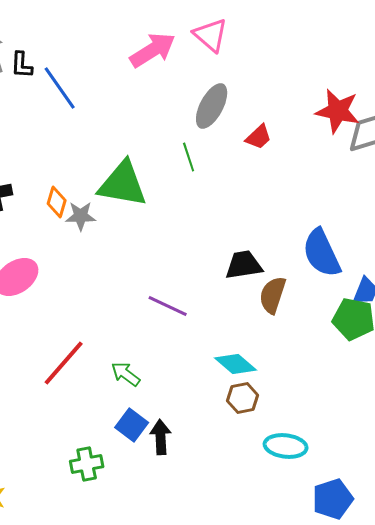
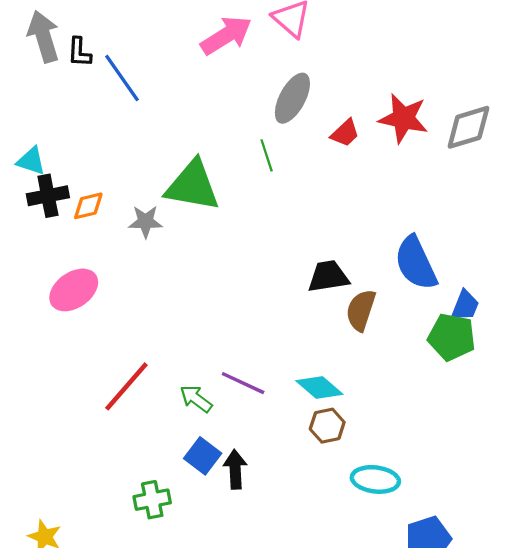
red star: (338, 111) -> (403, 118), moved
orange diamond: (57, 202) -> (88, 206), moved, turned 60
purple line: (168, 306) -> (243, 383), moved

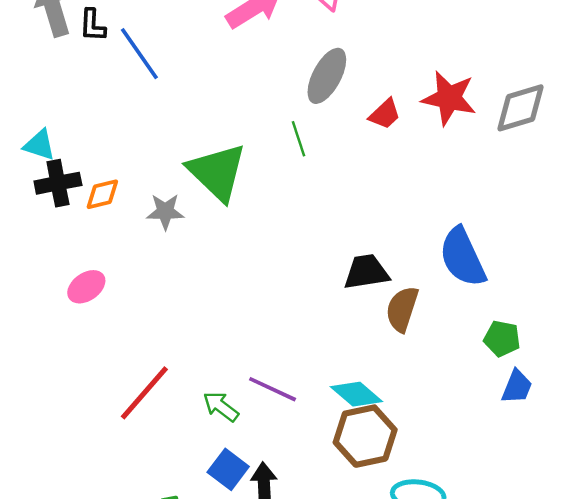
green triangle: (193, 186) -> (217, 172), turned 34
pink ellipse: (74, 290) -> (86, 287), size x0.7
blue trapezoid: (465, 306) -> (517, 387), moved
green pentagon: (452, 337) -> (502, 339), size x0.7
brown hexagon: (327, 426) -> (365, 436), size x1.6

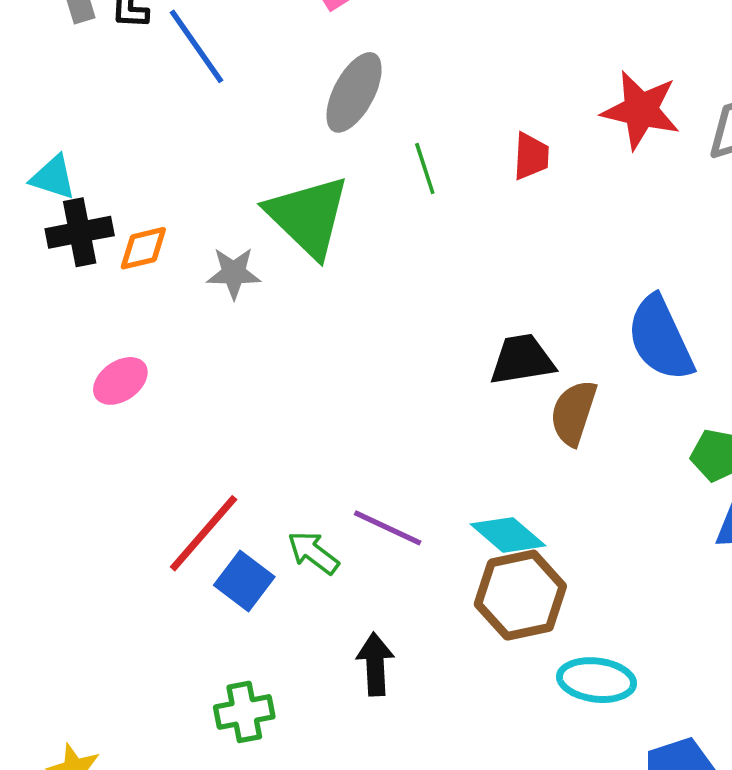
gray ellipse: (327, 76) -> (354, 92), moved
red trapezoid: (385, 114) -> (531, 156), moved, turned -44
blue square: (228, 469) -> (244, 581), moved

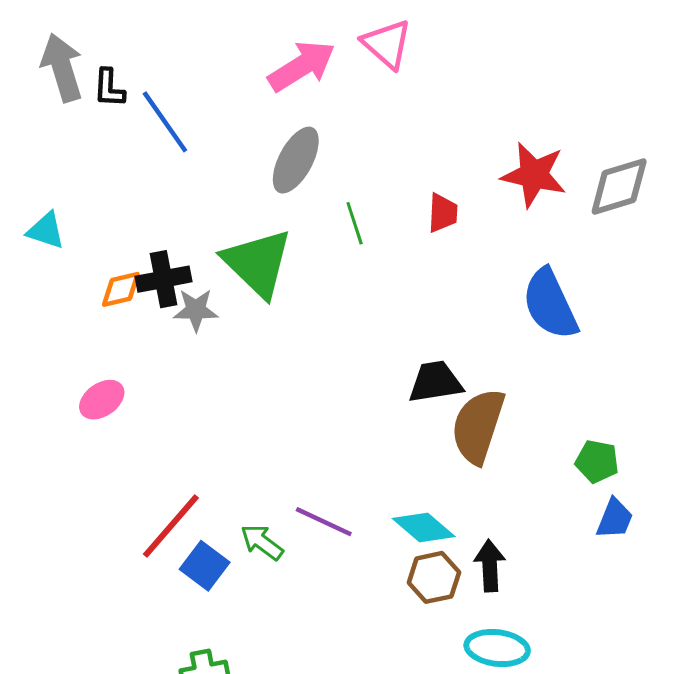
black cross: (80, 232) -> (163, 279), moved
blue semicircle: (660, 338) -> (550, 304), moved
brown semicircle: (574, 413) -> (478, 426), size x1.4
brown hexagon: (520, 595) -> (434, 577), size x0.7
black arrow: (375, 664) -> (490, 566), moved

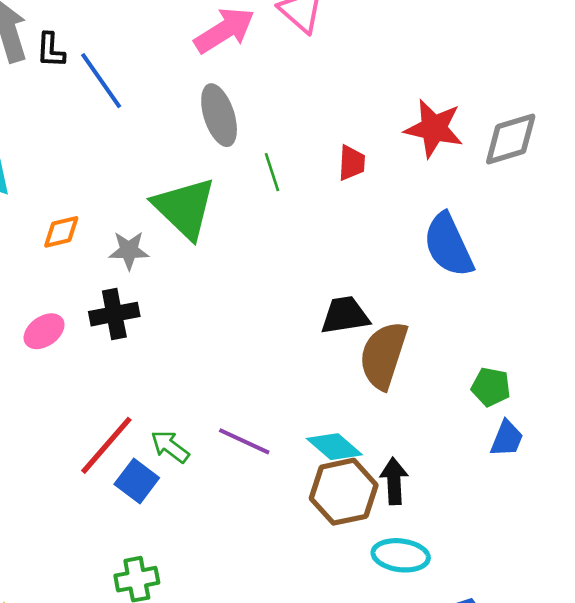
gray ellipse: (296, 160) -> (219, 115), turned -46
black cross: (163, 279) -> (114, 314), moved
green arrow: (262, 542) -> (170, 447), moved
brown hexagon: (434, 577) -> (344, 492), size x1.4

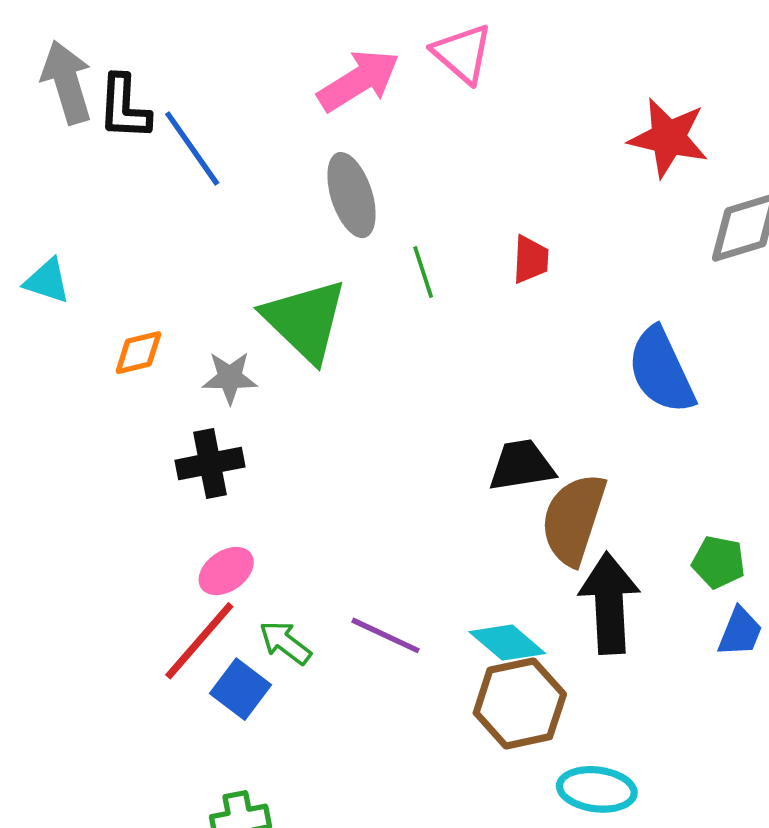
black L-shape: (51, 50) -> (124, 107), size x1.4
red star: (434, 128) -> (668, 138), moved
pink ellipse: (44, 331) -> (226, 571), moved
black arrow: (394, 481) -> (609, 603), moved, size x1.6

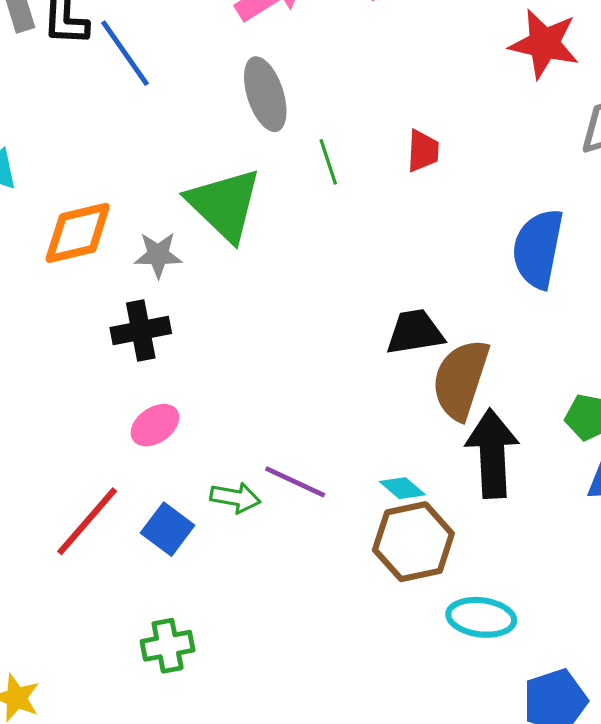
orange diamond: (138, 353) -> (78, 233), size x1.6
blue semicircle: (661, 370) -> (538, 249), turned 36
red line: (199, 641) -> (87, 521), moved
green arrow: (285, 643) -> (235, 498), moved, turned 153
cyan diamond: (507, 643) -> (402, 488), size x0.7

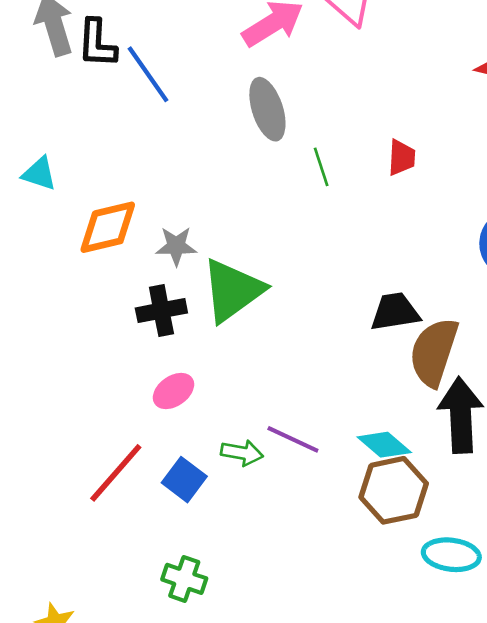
green triangle: (224, 204) -> (233, 290), moved, turned 40
cyan diamond: (402, 488) -> (384, 445), size x1.4
green cross: (168, 646) -> (184, 579), turned 30

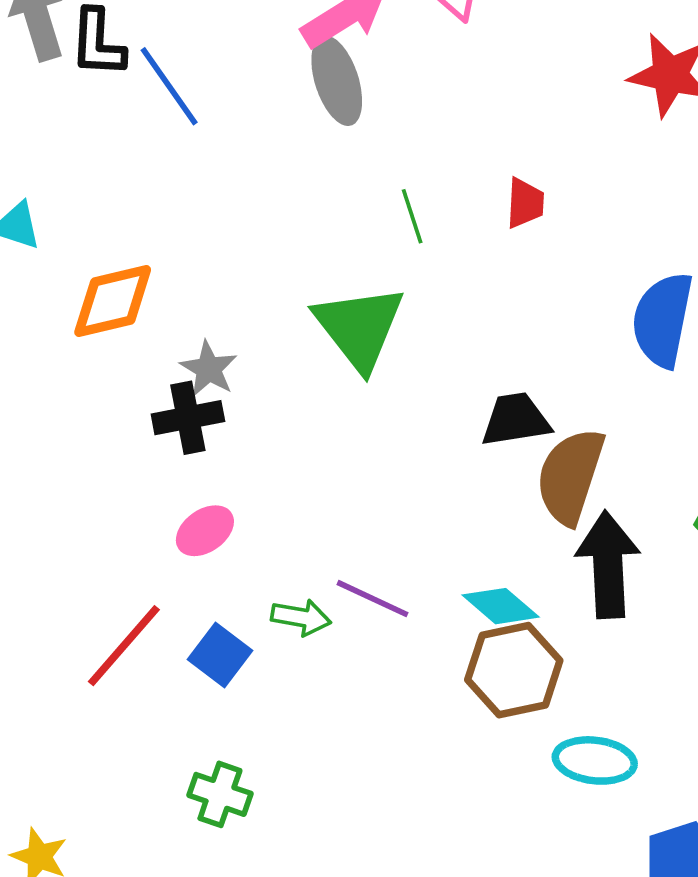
gray ellipse: (267, 109) -> (337, 81), moved
gray star: (176, 246) -> (209, 369), moved, turned 30
green triangle: (233, 290) -> (359, 327), moved, turned -32

